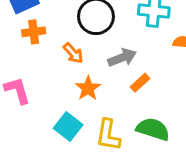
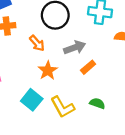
green semicircle: (153, 129) -> (97, 103), size x0.6
yellow L-shape: (108, 135) -> (63, 107), turned -40

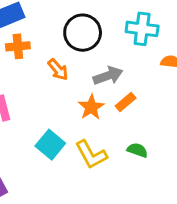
orange star: (48, 71) -> (91, 107), moved

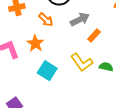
orange star: (91, 107) -> (35, 43), moved
yellow L-shape: (91, 155) -> (82, 62), moved

